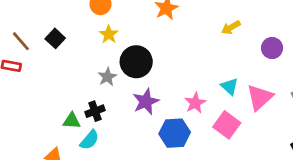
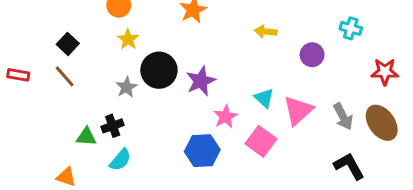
yellow arrow: (231, 27) -> (266, 32), turned 36
brown line: (21, 41) -> (65, 76), moved
purple star: (146, 102) -> (201, 81), moved
cyan semicircle: (90, 140) -> (120, 160), moved

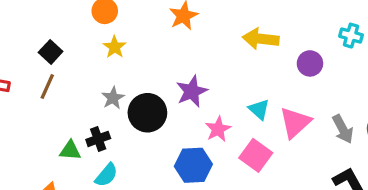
yellow arrow: (266, 32) -> (261, 39), size x1.5
black circle: (159, 70) -> (147, 113), moved
brown line: (65, 76) -> (47, 86), turned 65

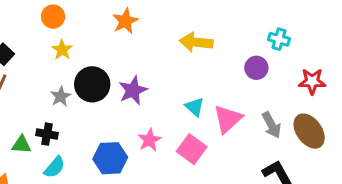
purple circle: (310, 63) -> (256, 68), moved
black circle: (147, 113) -> (92, 84), moved
pink star: (218, 129) -> (149, 140), moved
black cross: (98, 139) -> (47, 134), turned 30
blue hexagon: (193, 165) -> (110, 158), moved

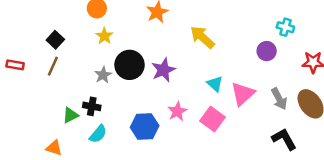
yellow arrow: (196, 42) -> (202, 37), moved, turned 36
green triangle: (21, 145) -> (70, 115), turned -30

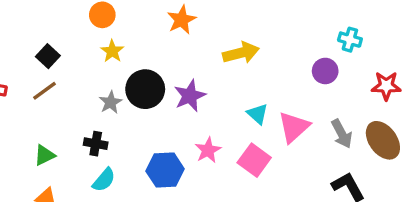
yellow arrow: (202, 37) -> (241, 53), turned 124
brown line: (53, 66) -> (45, 91), turned 30
green triangle: (70, 115) -> (45, 155), moved

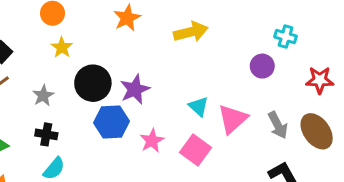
yellow arrow: (241, 53) -> (191, 32), moved
gray star: (111, 102) -> (43, 96), moved
blue hexagon: (165, 170) -> (112, 122), moved

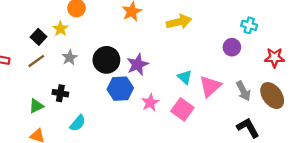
yellow star: (62, 47) -> (60, 29), moved
gray star: (43, 96) -> (70, 58), moved
black cross: (46, 134) -> (60, 93), moved

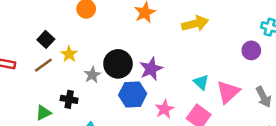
yellow star: (60, 29) -> (69, 54), moved
gray star: (70, 58) -> (92, 75), moved

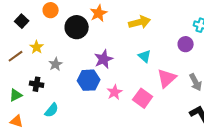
black square: (46, 39) -> (22, 21), moved
black circle: (118, 64) -> (77, 27), moved
cyan triangle: (201, 82) -> (145, 56), moved

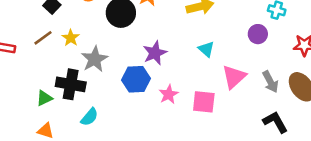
brown line: (16, 56) -> (43, 38), moved
gray star: (56, 64) -> (95, 59), size x1.5
black cross: (37, 84) -> (71, 84), size x1.6
pink square: (143, 98) -> (204, 102), turned -30

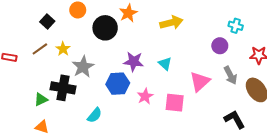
cyan triangle: (206, 49) -> (165, 64), moved
purple star: (155, 53) -> (134, 62), turned 30
gray arrow: (270, 82) -> (230, 75), moved
cyan semicircle: (89, 117) -> (95, 115), moved

